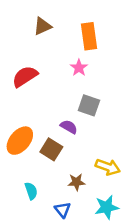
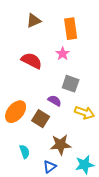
red semicircle: (25, 76) -> (32, 61), moved, turned 60
yellow arrow: (108, 167) -> (85, 113), moved
brown star: (76, 182) -> (61, 145), size x1.5
blue triangle: (63, 210) -> (50, 167), turned 32

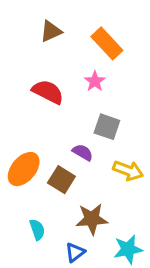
orange rectangle: (71, 29) -> (107, 43), turned -35

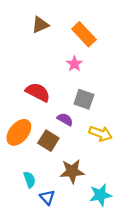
red semicircle: (48, 92) -> (38, 92), moved
blue triangle: (75, 252) -> (47, 197), moved, turned -35

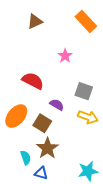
orange rectangle: (84, 34) -> (86, 21), moved
gray square: (84, 99) -> (84, 91), moved
brown star: (72, 171) -> (47, 148), moved, turned -30
blue triangle: (47, 197) -> (41, 173), turned -32

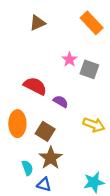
gray square: (84, 91) -> (89, 69), moved
purple semicircle: (57, 105) -> (61, 101), moved
orange ellipse: (16, 116) -> (17, 124), turned -40

